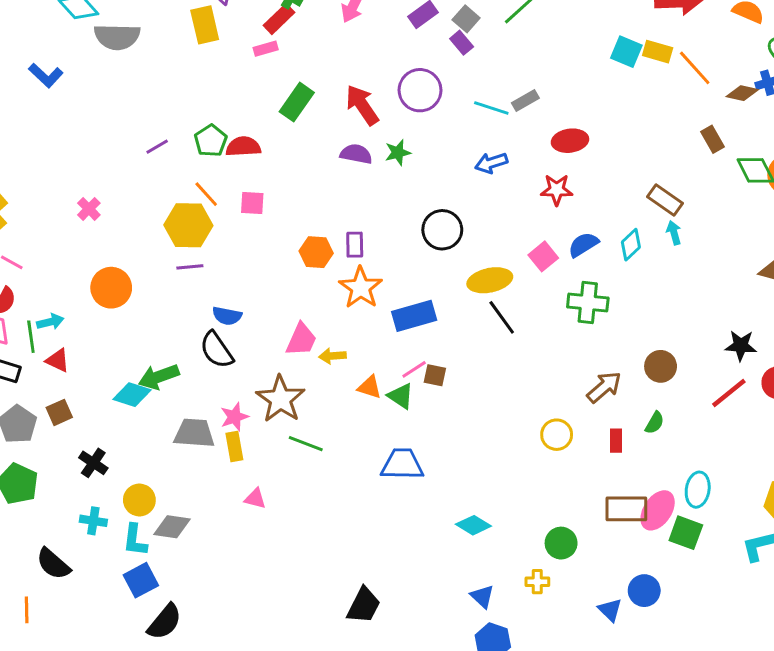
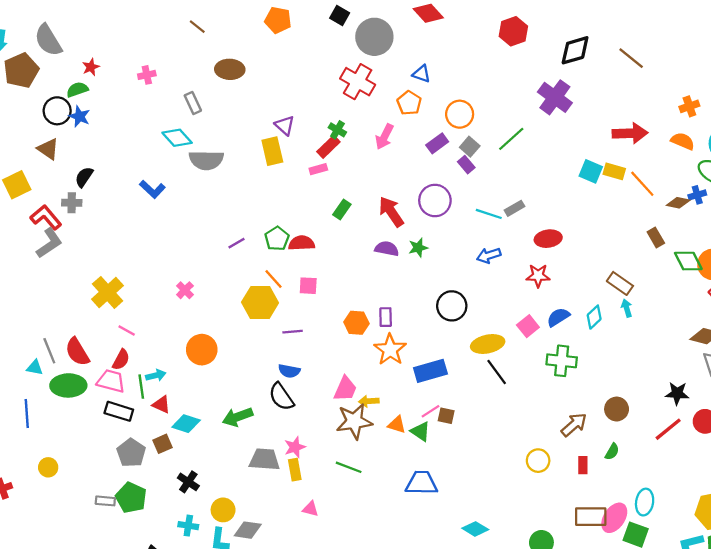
green rectangle: (297, 102) -> (342, 209), size x0.7
purple line: (190, 267) -> (293, 332), moved
cyan diamond: (132, 395) -> (186, 424), moved
brown star: (280, 399) -> (354, 421), moved, turned 30

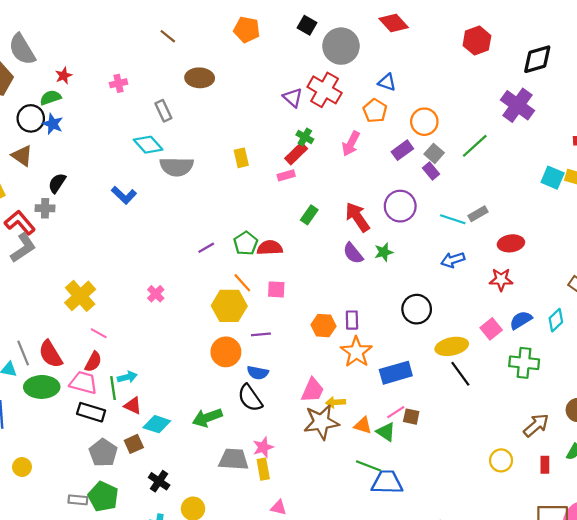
purple triangle: (285, 125) -> (293, 98), moved
yellow rectangle: (272, 151) -> (241, 158), size x0.7
purple semicircle: (387, 249) -> (353, 253), turned -140
orange circle: (202, 350) -> (226, 352), moved
green line: (349, 467) -> (368, 466), moved

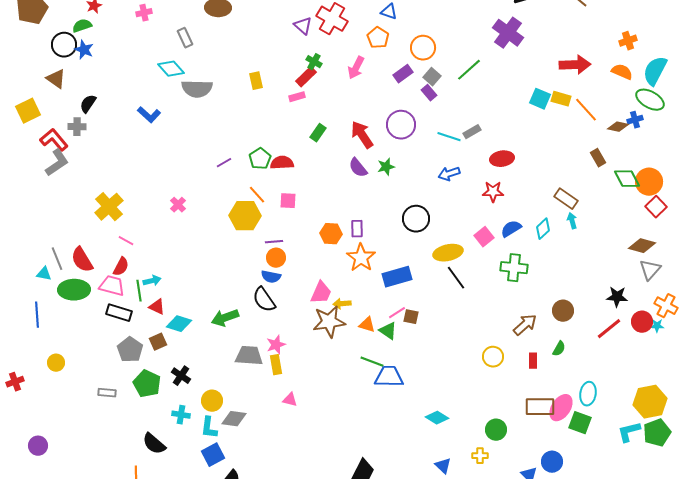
orange circle: (226, 352) -> (276, 258), moved, size x0.7
green pentagon: (103, 497) -> (147, 384), moved

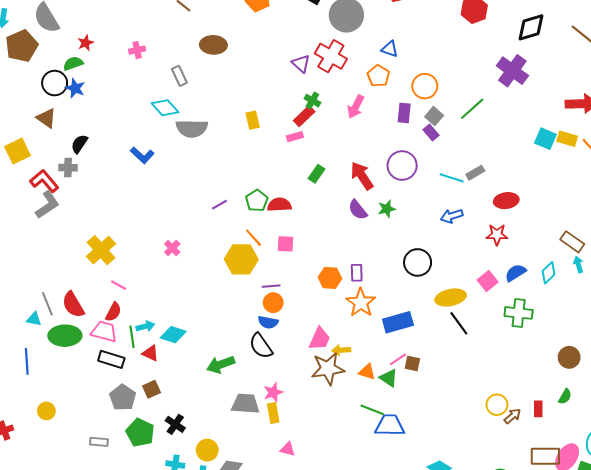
purple rectangle: (403, 74) -> (404, 113), turned -48
cyan diamond: (179, 324) -> (173, 335), moved
brown arrow: (525, 325) -> (512, 416), moved, size x0.7

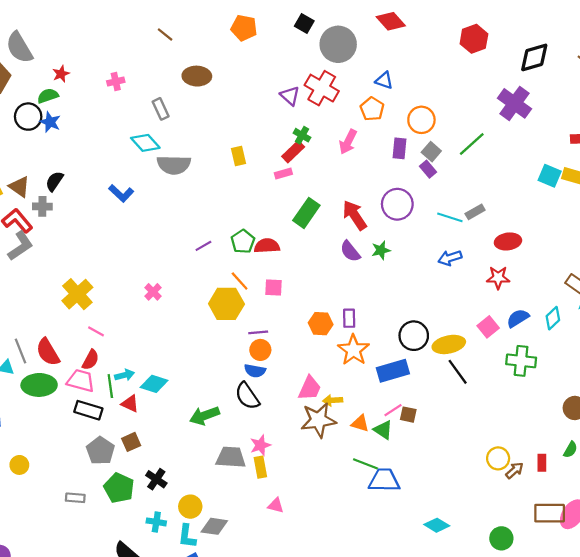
brown triangle: (46, 118) -> (19, 187), moved
green rectangle: (317, 174) -> (306, 213), size x1.5
black circle: (418, 262) -> (414, 336), moved

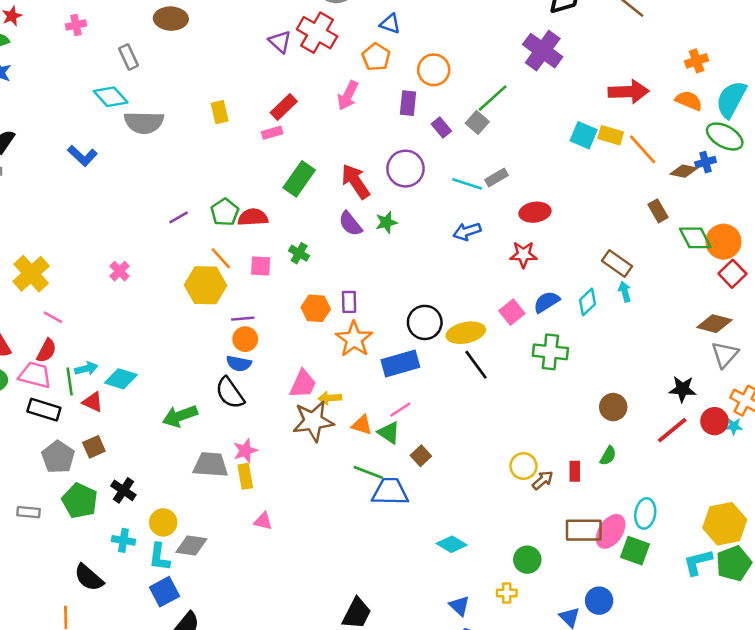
green cross: (302, 135) -> (299, 253), moved
gray square: (431, 152) -> (477, 122), moved
brown square: (408, 415) -> (421, 456), moved, turned 35

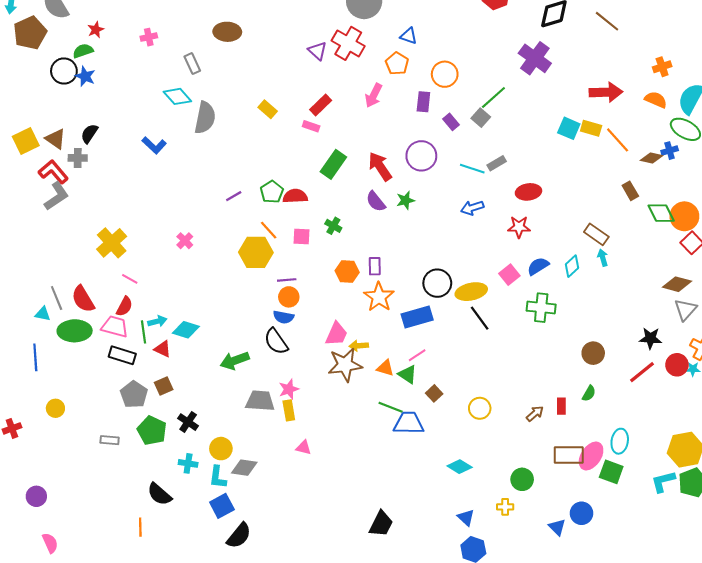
yellow rectangle: (220, 112) -> (268, 109), turned -36
gray semicircle: (144, 122) -> (205, 118), turned -80
pink rectangle: (272, 133) -> (311, 126), turned 35
yellow circle: (523, 466) -> (480, 408), moved

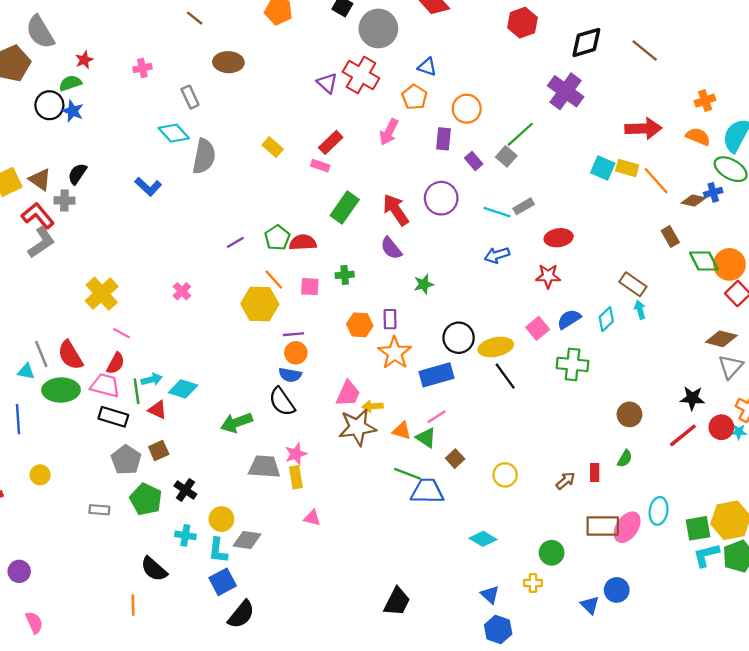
green star: (405, 200) -> (424, 284), moved
green cross: (333, 226) -> (345, 275), turned -35
green square: (611, 472) -> (698, 528), moved, turned -30

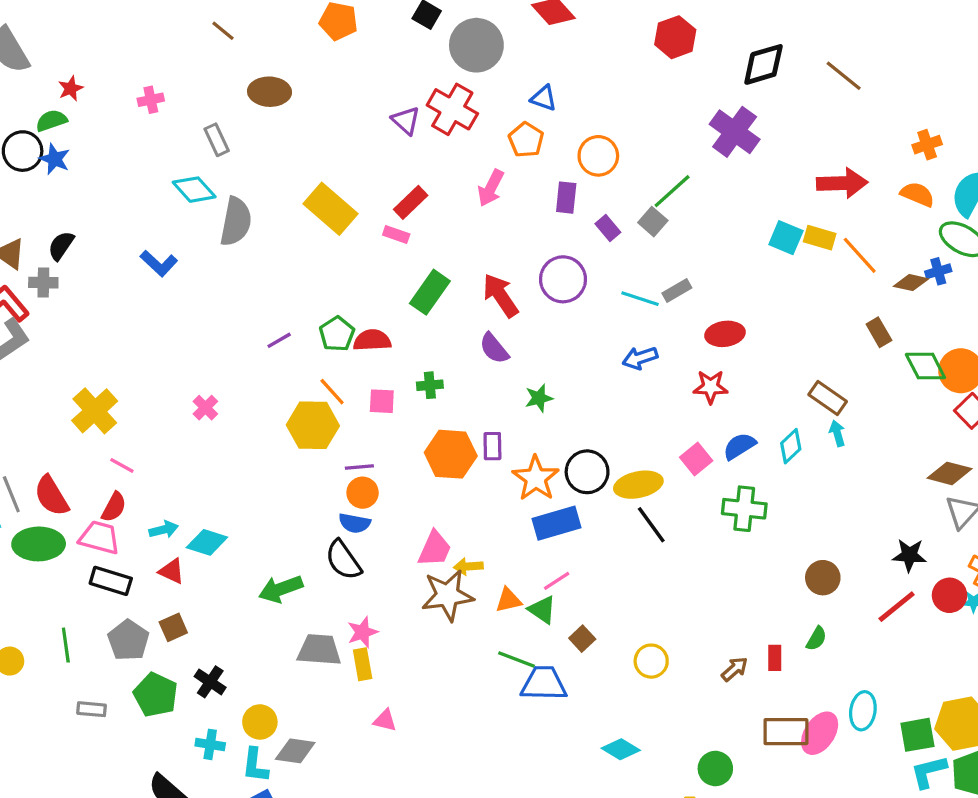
yellow rectangle: (273, 147) -> (330, 209), size x1.8
orange hexagon: (360, 325) -> (451, 454), size x1.4
orange star: (395, 353) -> (536, 478), moved
green line: (137, 391) -> (66, 645), moved
orange triangle: (402, 431) -> (508, 600), turned -30

